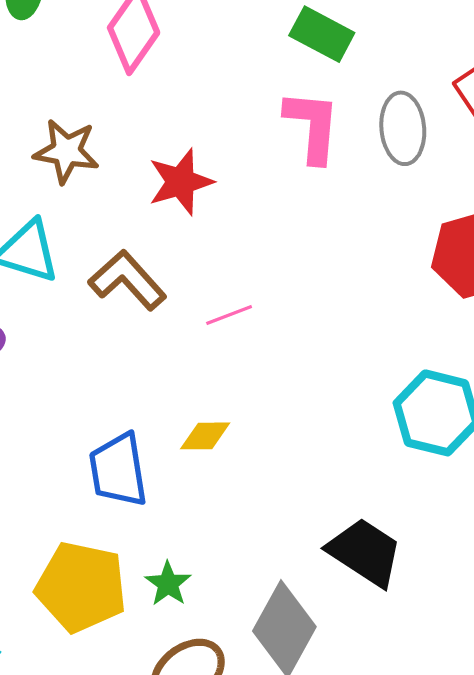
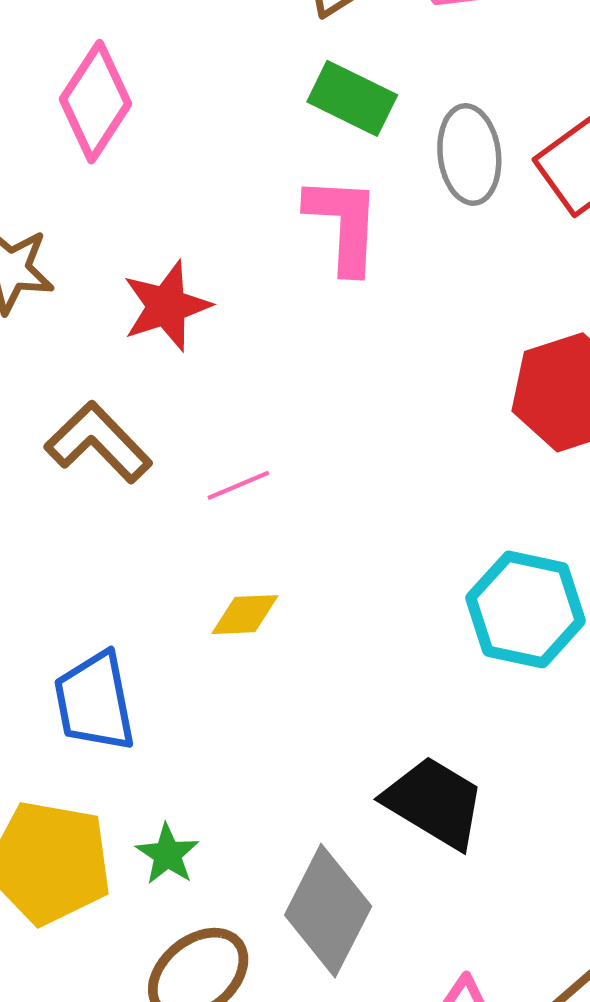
gray ellipse: (403, 128) -> (469, 155), moved
yellow diamond: (205, 436) -> (245, 615), moved

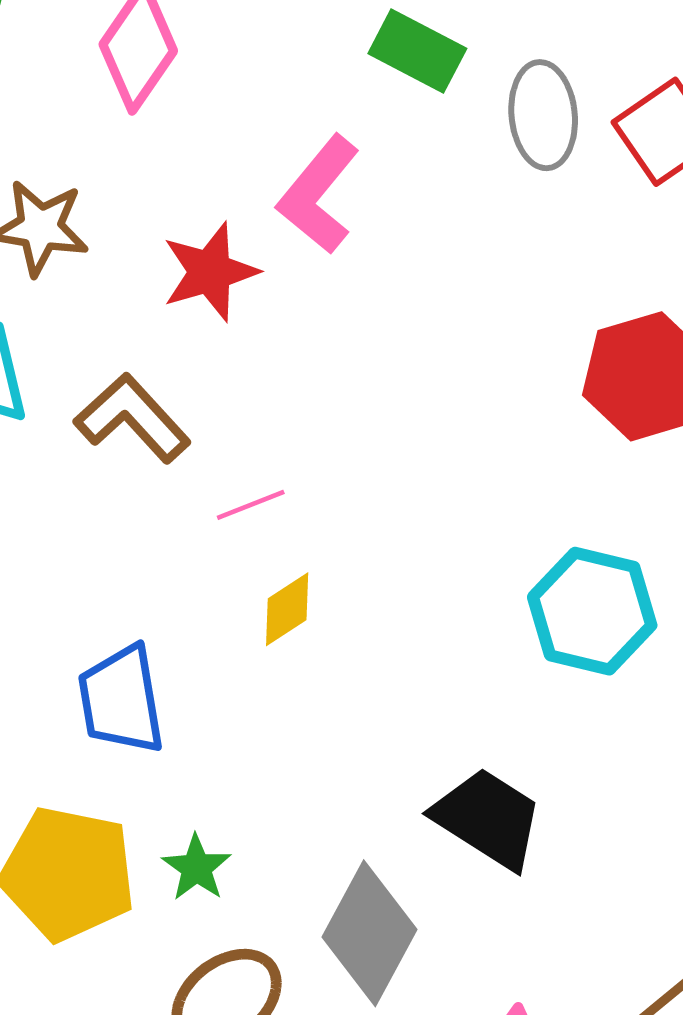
pink L-shape: (343, 224) -> (319, 195), moved, turned -145
pink line: (238, 485) -> (251, 505), moved
yellow diamond: (245, 615) -> (287, 609), turned -32

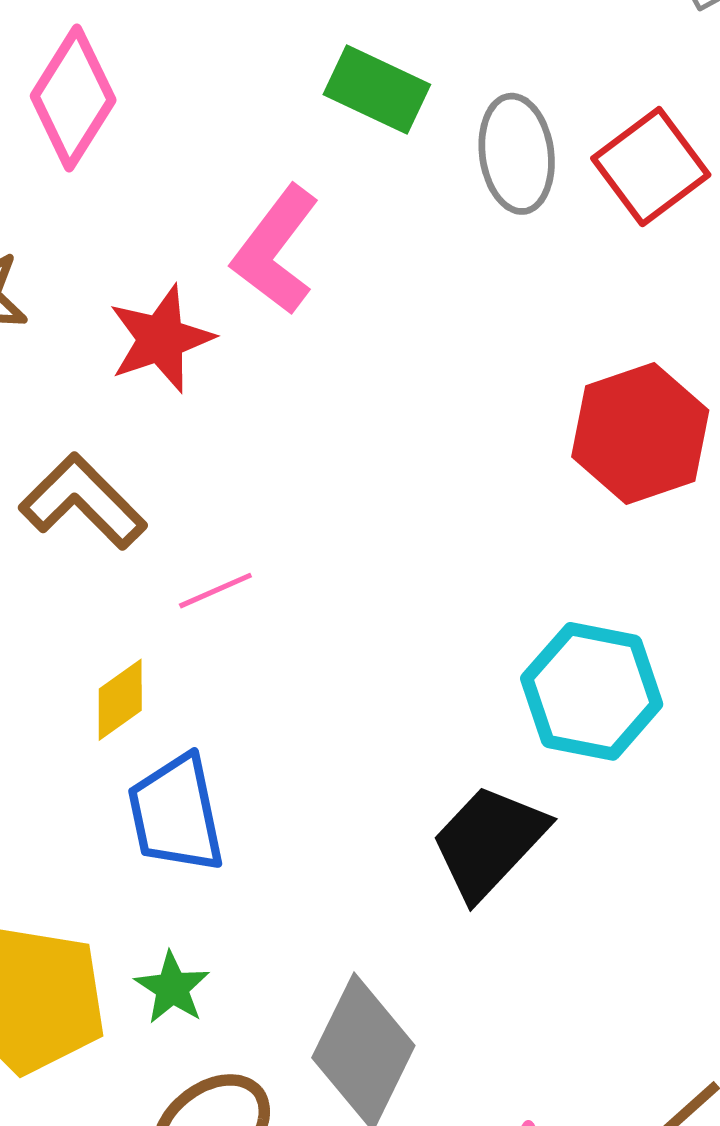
yellow diamond: (287, 609) -> (120, 700), moved
blue trapezoid: (121, 700) -> (176, 814), moved
black trapezoid: (488, 818) -> (489, 842), moved, turned -77

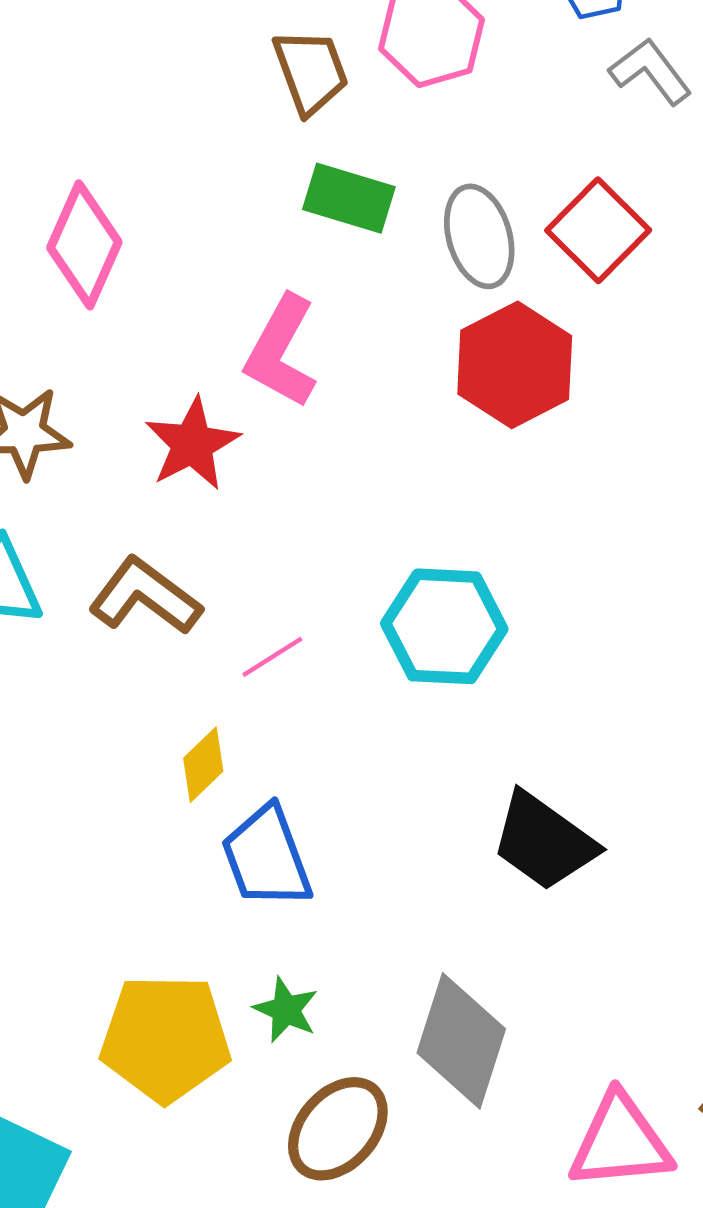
red hexagon: (640, 433) -> (515, 365), moved
cyan hexagon: (592, 691) -> (444, 626), moved
black trapezoid: (489, 842) -> (544, 841), turned -89

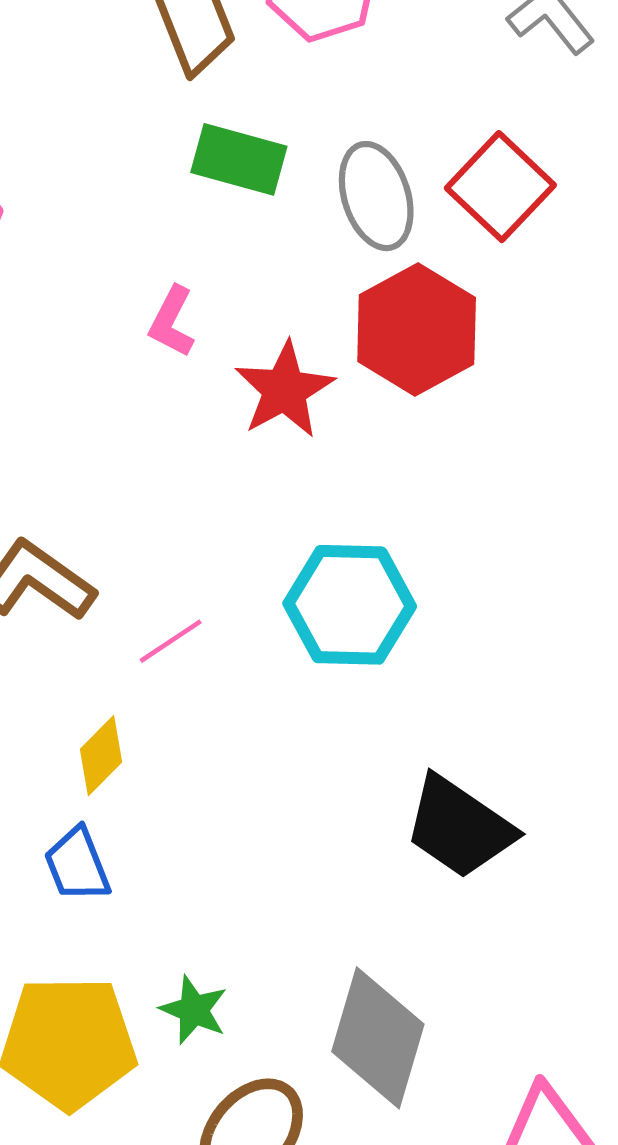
pink L-shape: (281, 352) -> (172, 322), size x0.6
red star: (192, 444) -> (285, 390), moved
blue trapezoid: (267, 857) -> (77, 865), moved, size x0.7

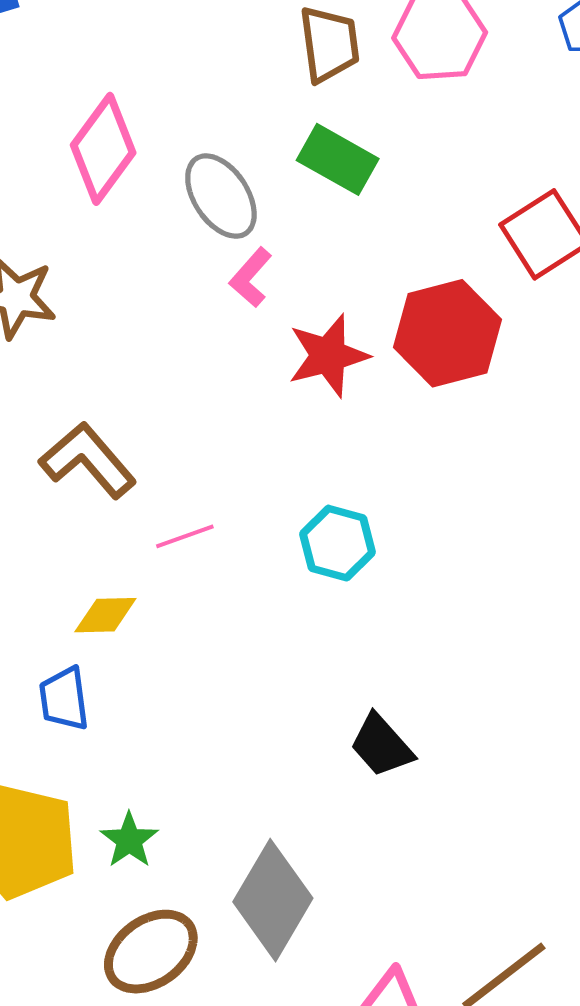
gray ellipse: (376, 196) -> (221, 196), moved, turned -30
cyan hexagon: (350, 605) -> (338, 543), size x0.7
yellow diamond: (101, 756) -> (105, 615), turned 30
black trapezoid: (459, 827) -> (381, 746), size x0.7

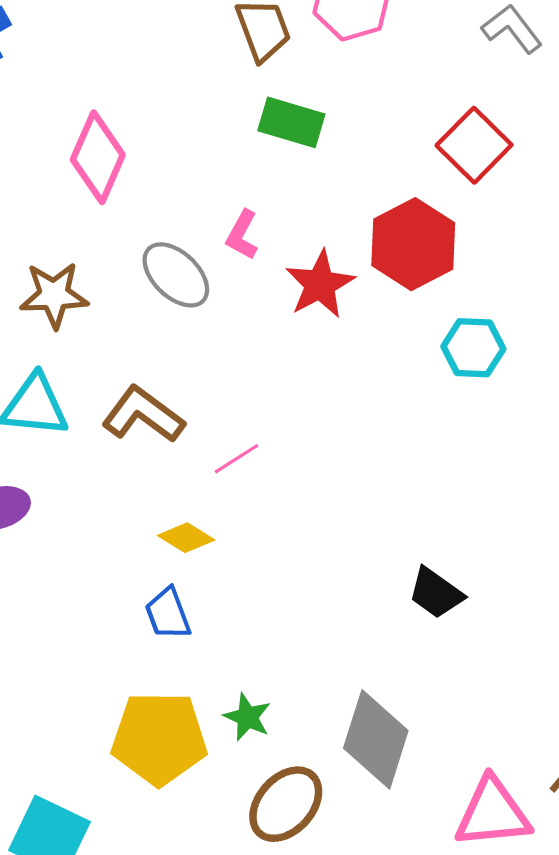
gray ellipse: (221, 196) -> (176, 275), moved
cyan hexagon: (338, 543) -> (473, 348), moved
yellow diamond: (105, 615) -> (186, 538), turned 46

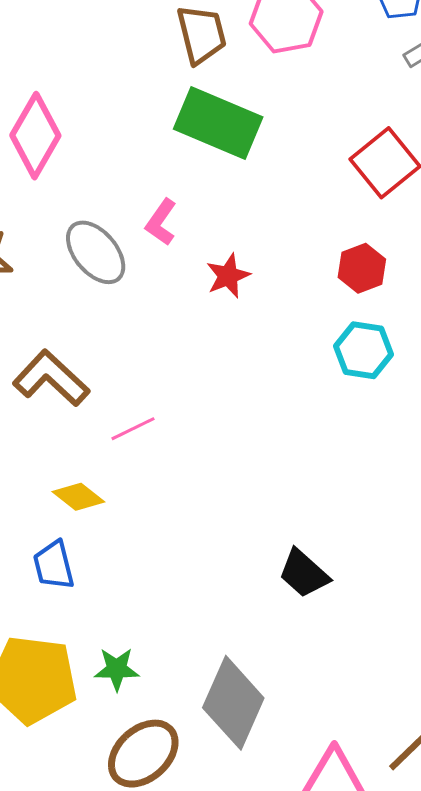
green rectangle: (291, 122) -> (218, 123), size x1.4
red hexagon: (413, 244) -> (362, 268), moved, size x0.6
red star: (320, 284) -> (228, 276), size x0.7
green star: (247, 717) -> (117, 669), turned -30

